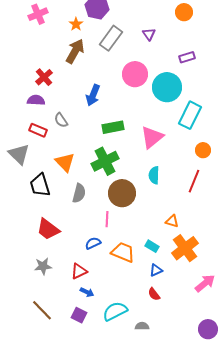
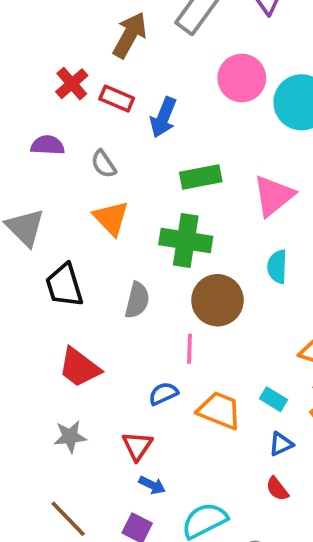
purple semicircle: (36, 100) -> (48, 145), moved
red rectangle: (38, 130) -> (117, 99), moved
green cross: (105, 161) -> (186, 240), turned 36
orange triangle: (65, 162) -> (111, 218), moved
red triangle: (79, 271) -> (137, 446), turned -30

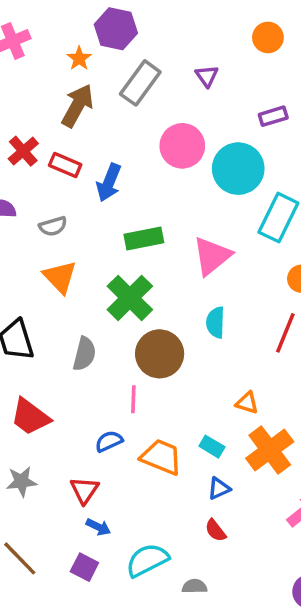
gray semicircle: (104, 164) -> (53, 226), turned -72
green cross: (186, 240) -> (130, 298), turned 36

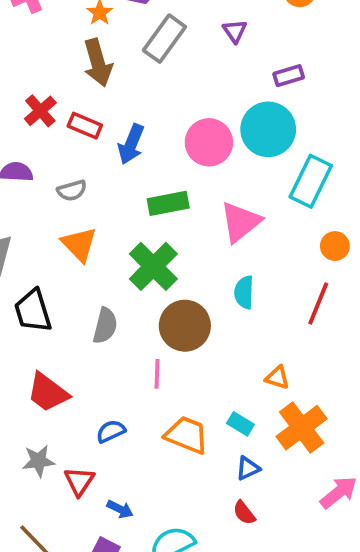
brown arrow: (77, 106) -> (98, 63), turned 135
purple rectangle: (273, 116) -> (289, 76), moved
pink circle: (182, 146) -> (209, 142), moved
blue semicircle: (109, 441) -> (111, 431), moved
red triangle: (84, 490) -> (79, 481), moved

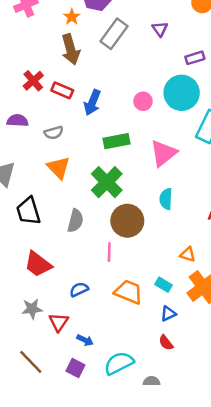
pink circle: (209, 142) -> (143, 101), size x0.6

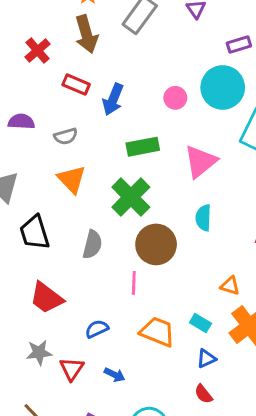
red cross: (33, 81) -> (38, 50), moved
blue arrow: (85, 340) -> (115, 375), moved

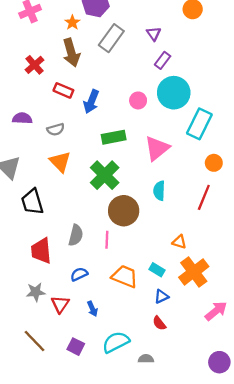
purple rectangle: (239, 45) -> (163, 60), moved, turned -36
gray semicircle: (92, 244) -> (76, 235), moved
red trapezoid: (46, 298) -> (41, 251), turned 48
blue arrow: (115, 375) -> (92, 309), turned 40

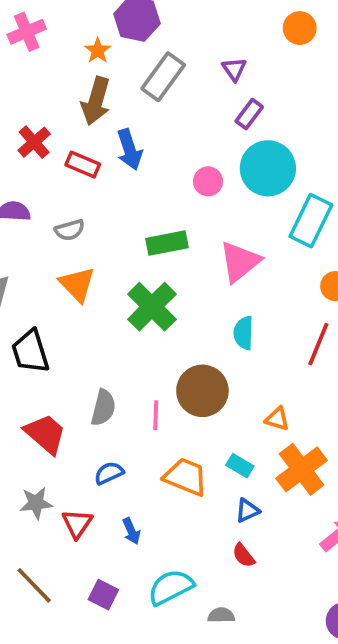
brown arrow: (71, 53) -> (96, 101), turned 32
red cross: (35, 65) -> (34, 142), moved
blue arrow: (91, 102) -> (130, 150), moved, turned -40
brown circle: (124, 211) -> (202, 391), moved
red trapezoid: (41, 251) -> (45, 434), turned 136

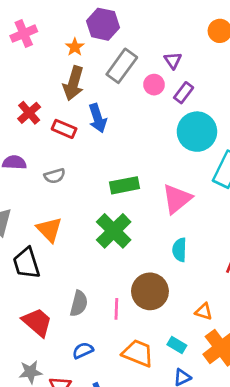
pink circle: (208, 181) -> (154, 85), moved
orange triangle: (77, 284) -> (49, 230), moved

